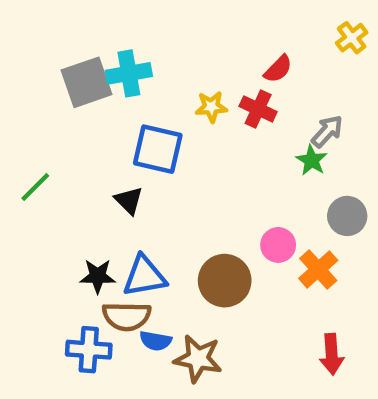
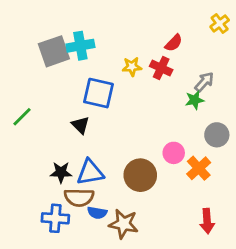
green star: (312, 160) -> (195, 100), turned 30

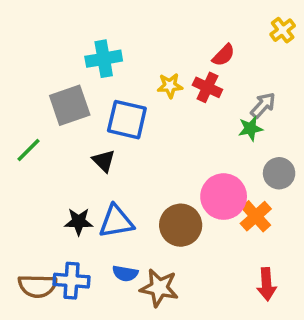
gray square: (54, 51) -> (70, 105), moved
pink circle: (174, 153) -> (224, 197), size x1.6
brown semicircle: (79, 197) -> (37, 286), moved

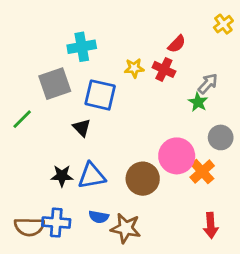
green star: (250, 129) -> (198, 102), turned -30

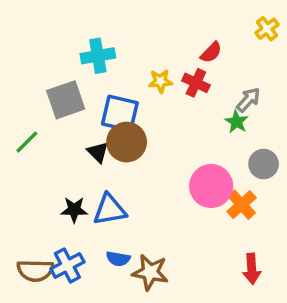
brown circle: (143, 179) -> (127, 142), moved
blue cross: (56, 223) -> (67, 265), turned -32

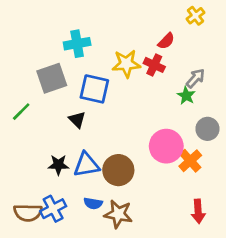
yellow cross: (267, 29) -> (196, 16), moved
yellow star: (160, 81) -> (126, 64), size x1.5
brown circle: (127, 142) -> (118, 170), moved

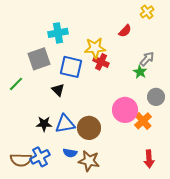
red cross: (154, 65) -> (101, 62), moved

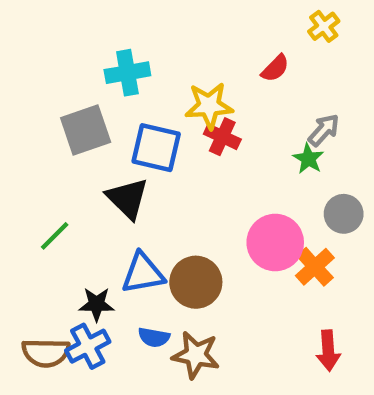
green line: (16, 84) -> (55, 236), moved
black triangle: (58, 90) -> (127, 198), size x1.5
black star: (44, 124) -> (97, 304), moved

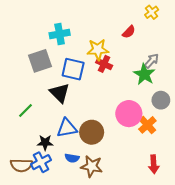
green star: (308, 159) -> (144, 74), size x1.5

